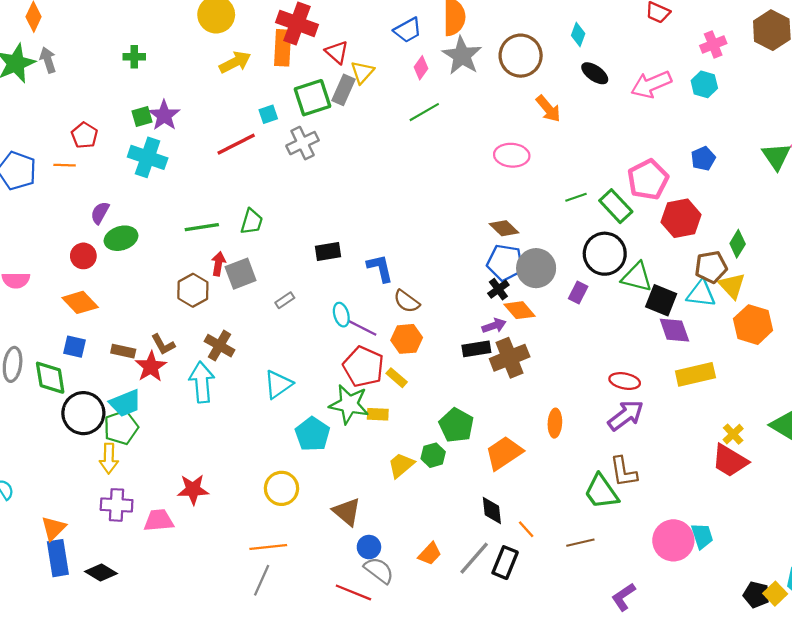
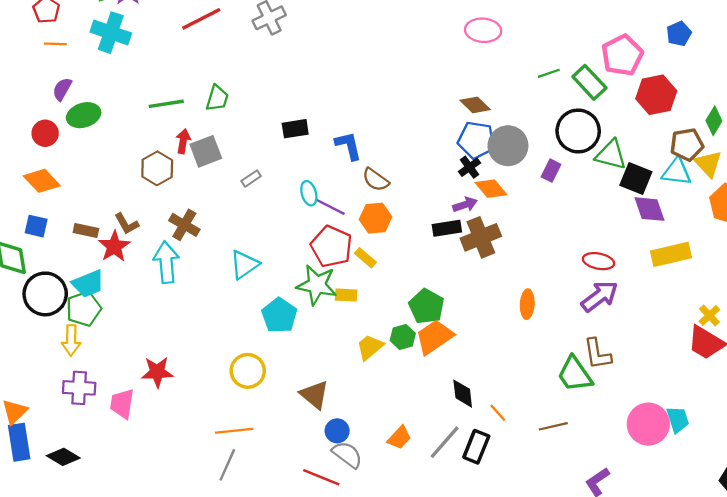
orange line: (65, 165) -> (55, 44), moved
orange trapezoid: (504, 453) -> (434, 337), moved
pink trapezoid: (159, 520) -> (122, 404), turned -76

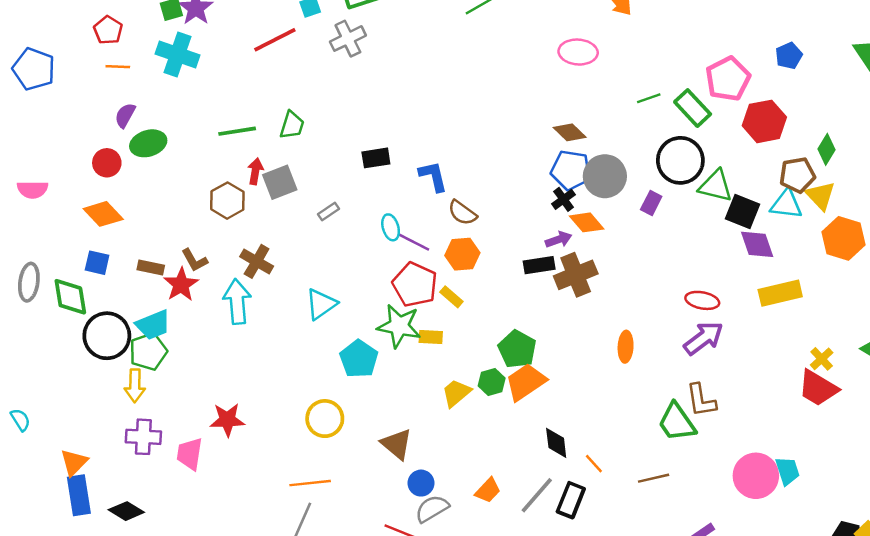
gray semicircle: (347, 455) -> (432, 509), turned -68

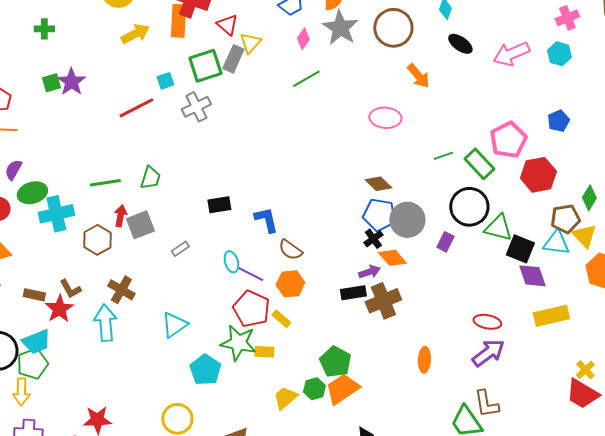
cyan cross: (177, 54) -> (56, 214), moved, turned -32

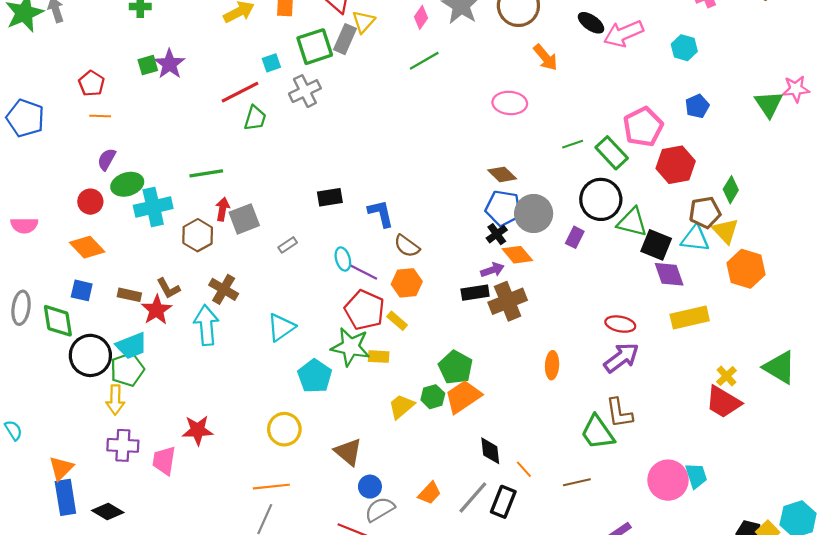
pink arrow: (511, 54) -> (624, 34), moved
cyan hexagon: (559, 54) -> (684, 48), moved
green trapezoid: (150, 178) -> (255, 118), moved

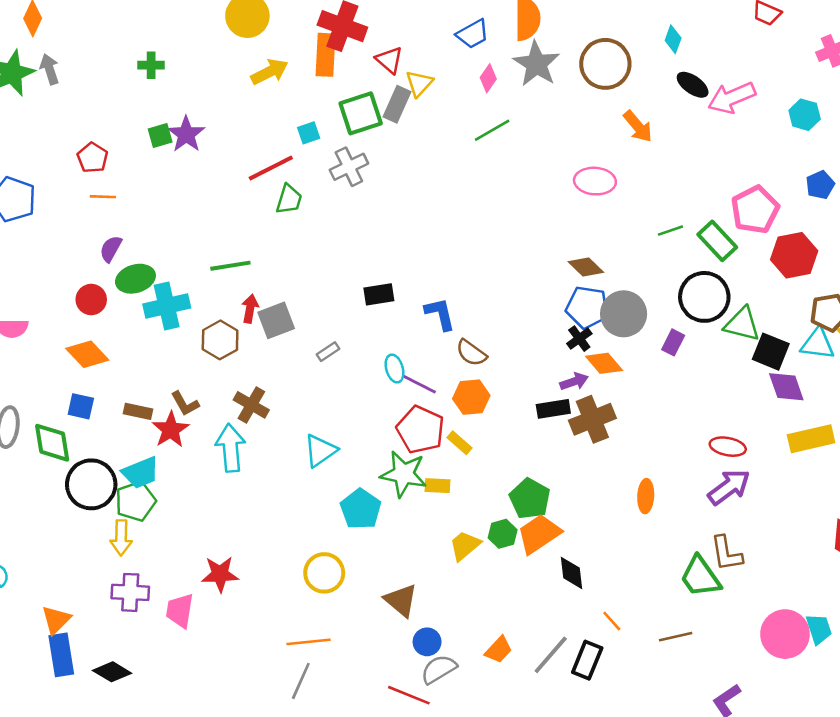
black diamond: (490, 451) -> (572, 573), moved

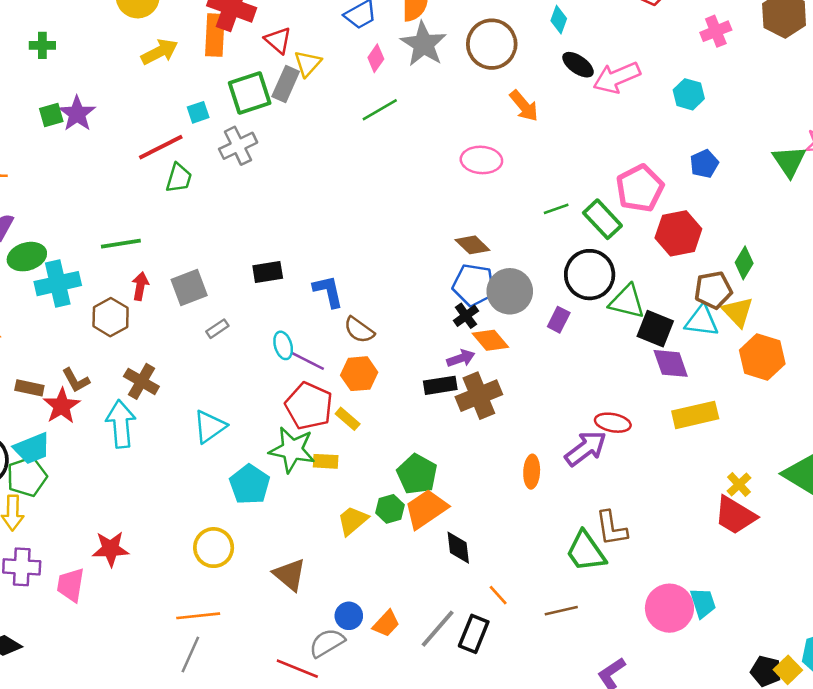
gray square: (276, 320) -> (189, 287), moved
purple arrow: (729, 487) -> (586, 448), moved
blue circle: (427, 642) -> (349, 616), moved

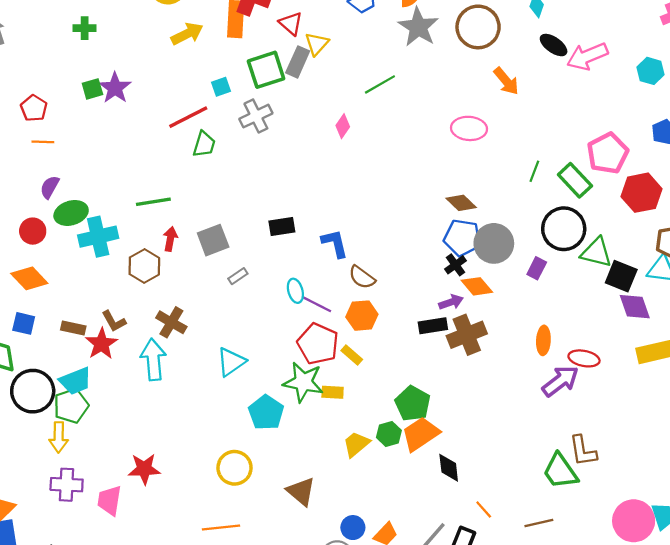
pink diamond: (376, 58) -> (343, 126), moved
green line: (556, 209) -> (534, 171), turned -50
orange ellipse: (532, 472) -> (543, 340), moved

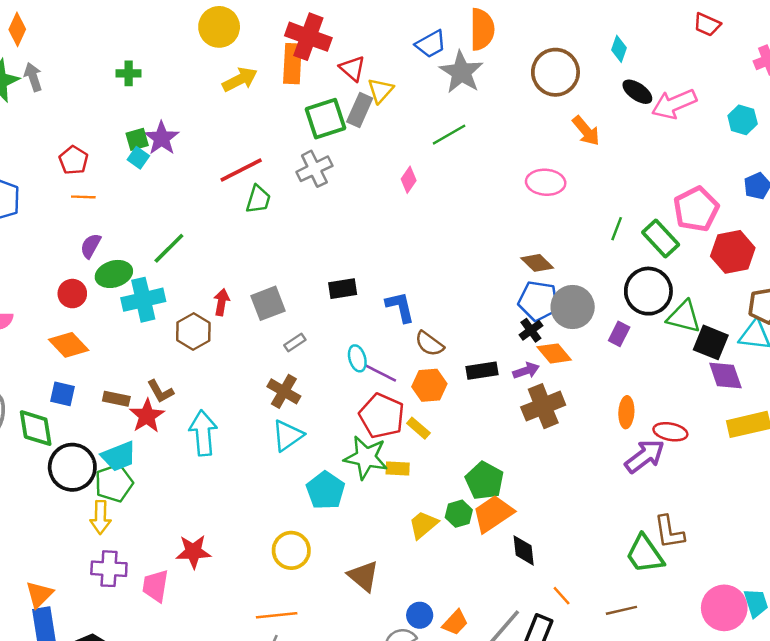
gray star: (418, 27) -> (461, 72), moved
cyan square: (221, 87) -> (138, 158), moved, turned -36
green line: (153, 202) -> (169, 248), moved, turned -36
brown cross: (171, 322) -> (284, 391), moved
black rectangle: (433, 326) -> (482, 371), moved

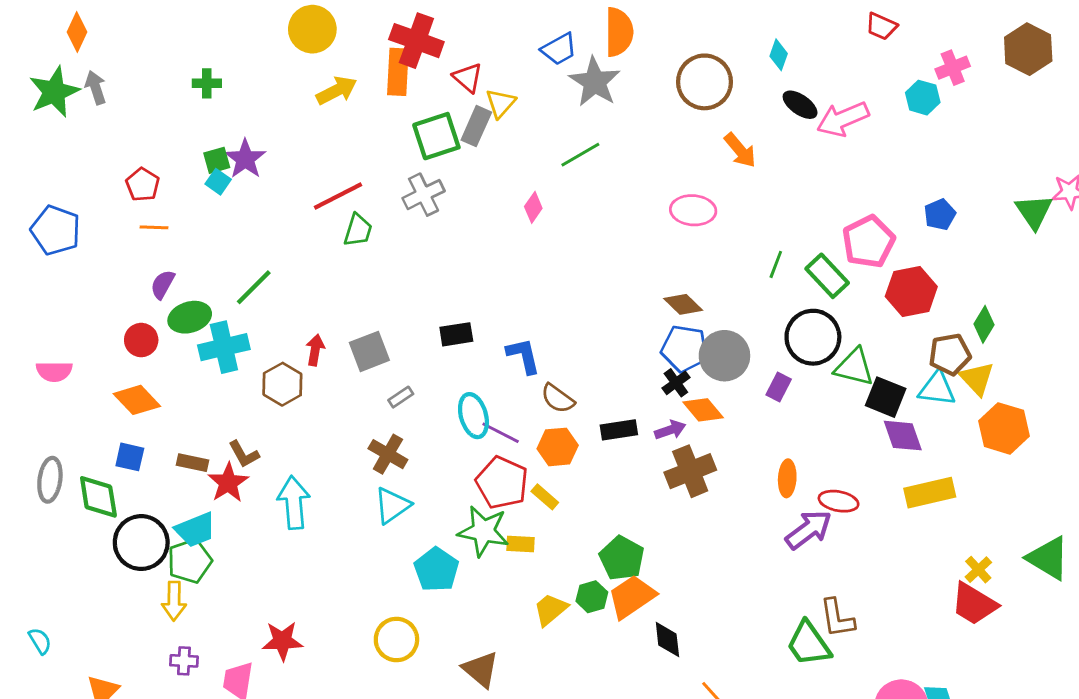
cyan hexagon: (743, 120) -> (923, 98), moved
cyan ellipse: (357, 358) -> (473, 416), size x1.4
purple cross: (109, 569) -> (184, 661), size x0.7

